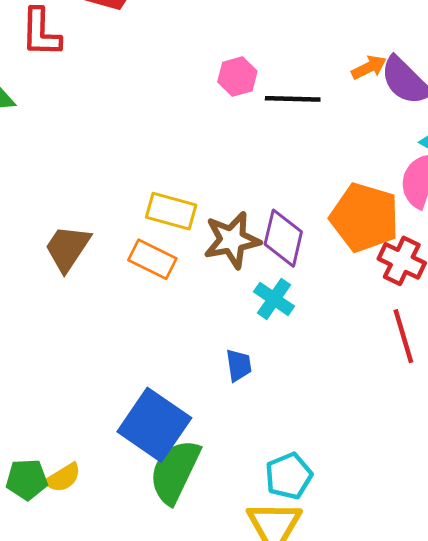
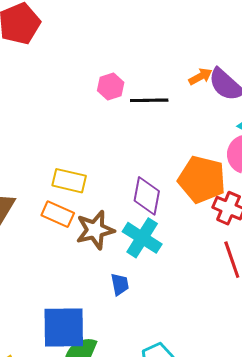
brown star: (232, 240) -> (95, 230), moved
cyan cross: (274, 299) -> (142, 238), size x1.4
blue square: (154, 425) -> (64, 328), turned -33

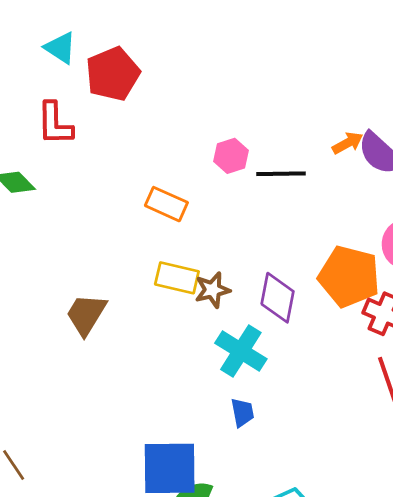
orange rectangle: (58, 214) -> (166, 204), moved
brown star: (95, 230) -> (212, 290), moved, size x0.7
cyan cross: (142, 238) -> (241, 351), moved

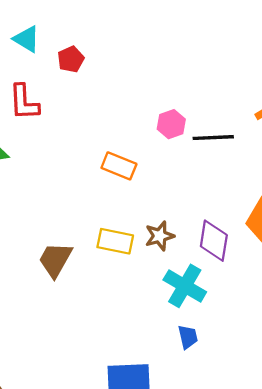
red pentagon: (113, 74) -> (71, 59), size x0.6
yellow rectangle: (177, 278) -> (115, 241), moved

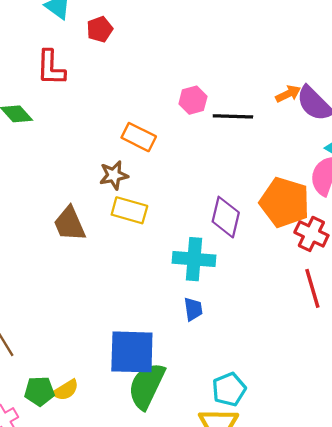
brown star: (160, 236) -> (114, 175), moved
brown trapezoid: (55, 260) -> (70, 224), turned -57
cyan cross: (185, 286) -> (194, 259), turned -30

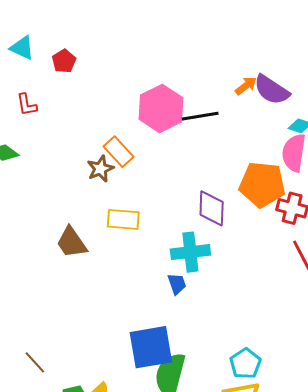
red L-shape: (51, 68) -> (27, 105), size x0.7
pink hexagon: (193, 100) -> (161, 108), size x1.8
orange rectangle: (139, 137) -> (119, 152), turned 32
brown star: (114, 175) -> (100, 169), moved
blue trapezoid: (193, 309) -> (177, 284), moved

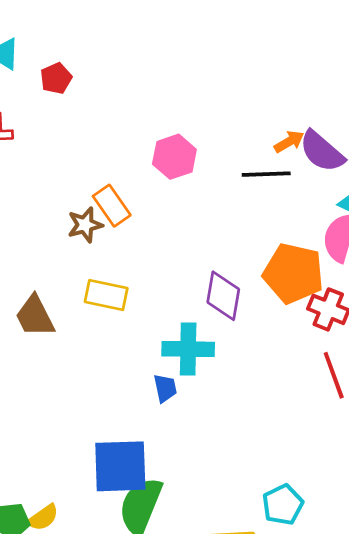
pink hexagon: (161, 108) -> (174, 157), size x0.7
black line: (200, 116) -> (266, 174), moved
cyan pentagon: (245, 364) -> (283, 505), moved

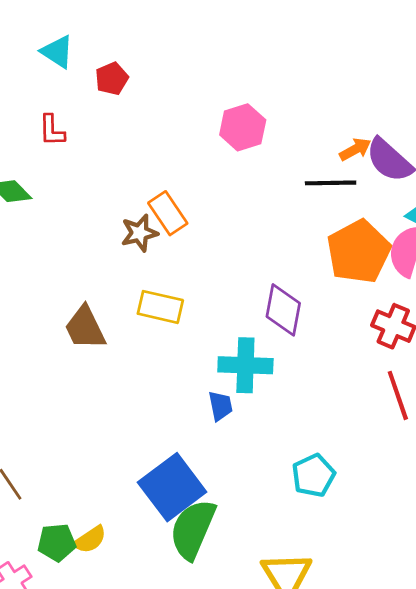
pink hexagon: (174, 157) -> (243, 127), moved
orange pentagon: (293, 273) -> (359, 252), moved, turned 30
blue square: (120, 466) -> (172, 487), turned -36
cyan pentagon: (283, 505) -> (313, 475), moved

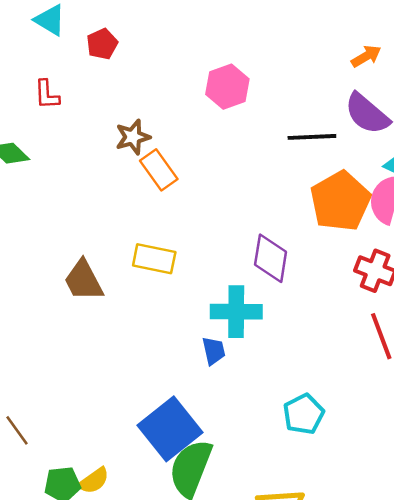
orange arrow: (355, 149) -> (366, 56), moved
brown star: (139, 233) -> (133, 137), moved

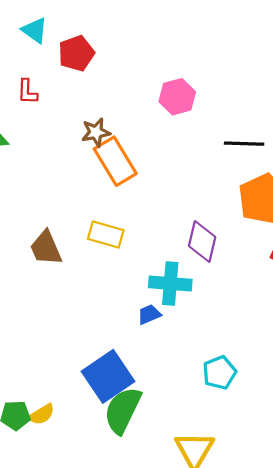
red pentagon: (102, 44) -> (76, 53), size x1.4
orange rectangle: (159, 170) -> (115, 161), size x1.4
blue trapezoid: (214, 351) -> (149, 314), turned -105

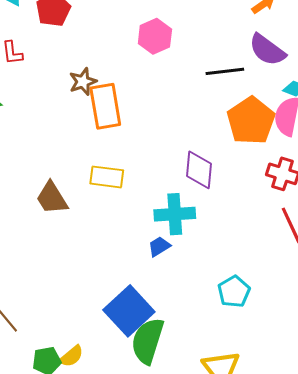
orange rectangle: (115, 161) -> (105, 106), turned 30

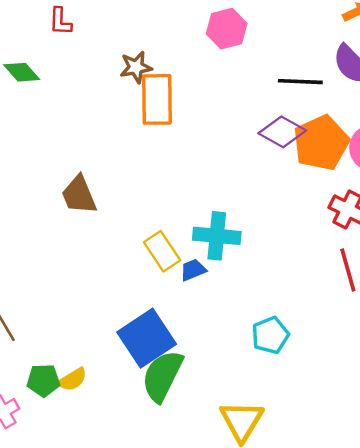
purple diamond: (199, 170) -> (282, 132), moved, turned -75
yellow rectangle: (107, 177) -> (162, 251), moved, turned 40

